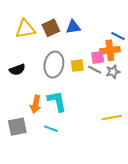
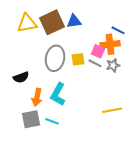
brown square: (51, 28) -> (52, 22), size x1.4
pink square: (98, 57) -> (98, 51), turned 32
black semicircle: (17, 70) -> (21, 77), moved
cyan L-shape: (57, 101) -> (58, 94), turned -140
gray square: (17, 127) -> (31, 119), moved

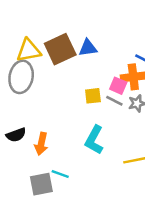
gray ellipse: (55, 58) -> (21, 77), moved
black semicircle: (21, 77) -> (16, 135), moved
cyan L-shape: (58, 94) -> (94, 140), moved
gray square: (31, 119) -> (41, 184), moved

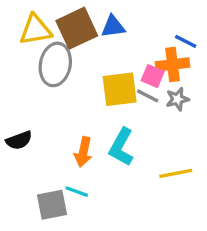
gray ellipse: (21, 77) -> (55, 64), moved
yellow square: (93, 96) -> (120, 89), size x1.6
orange arrow: (41, 144) -> (83, 152), moved

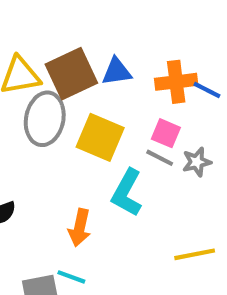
orange cross: (172, 64) -> (176, 82), moved
yellow square: (120, 89) -> (100, 137), moved, turned 30
cyan L-shape: (121, 147) -> (127, 193), moved

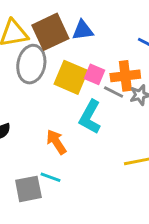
orange cross: (176, 82) -> (125, 76), moved
pink square: (166, 133) -> (94, 74), moved
orange arrow: (80, 228) -> (56, 142), turned 135

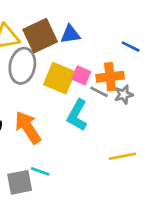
orange arrow: (56, 142) -> (28, 127), moved, size x1.4

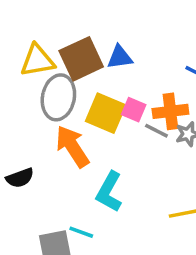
cyan L-shape: (77, 115) -> (109, 192), moved
orange arrow: (28, 127) -> (72, 146), moved

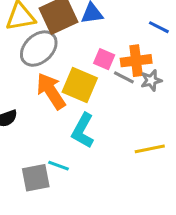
gray ellipse: (58, 97) -> (39, 49), turned 36
yellow square: (106, 113) -> (80, 85), moved

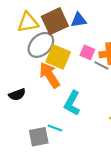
yellow square: (80, 85) -> (58, 57), moved

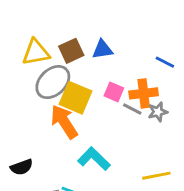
brown square: (55, 21) -> (71, 51), size x0.7
black semicircle: (17, 95) -> (22, 167), moved
cyan L-shape: (72, 103) -> (94, 159), turned 105

